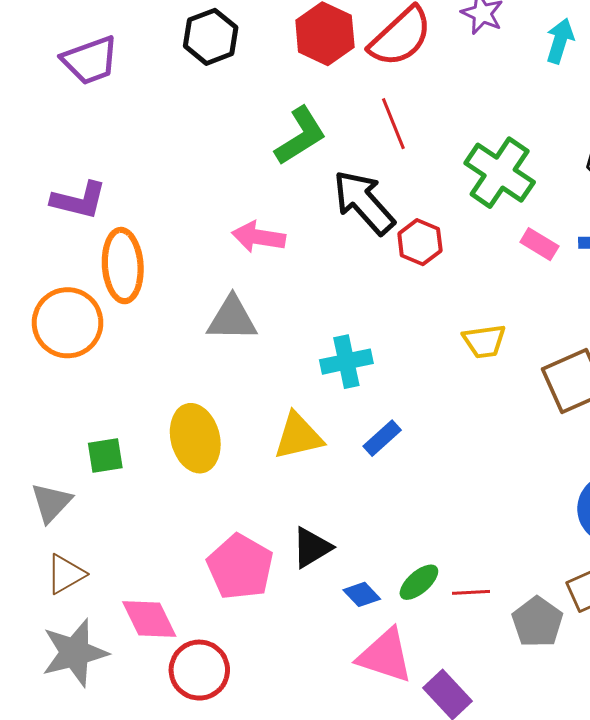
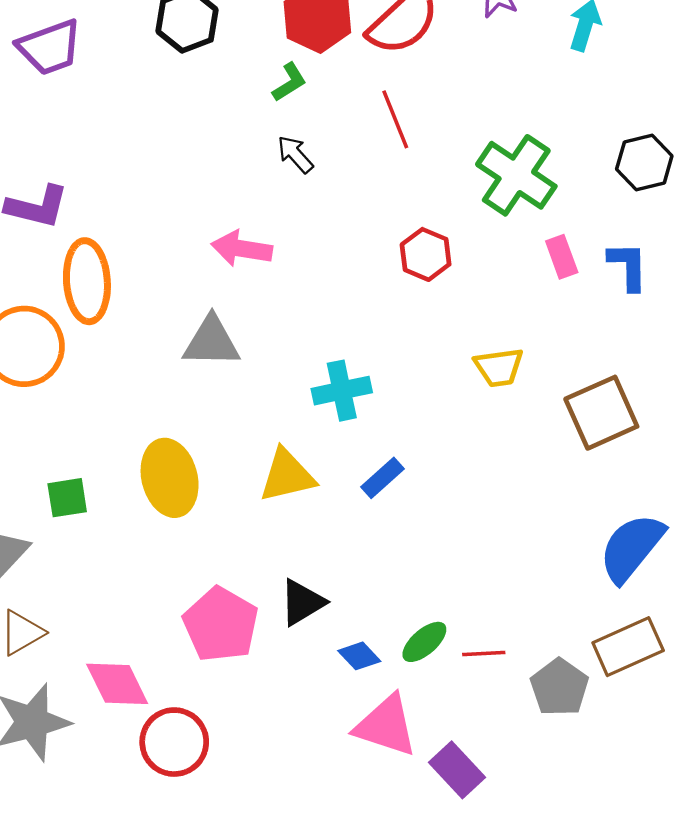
green L-shape: (300, 136) -> (289, 82), moved, size x0.6
black arrow: (364, 202) -> (295, 154), moved, size x0.5
pink rectangle: (539, 244) -> (562, 257), turned 39

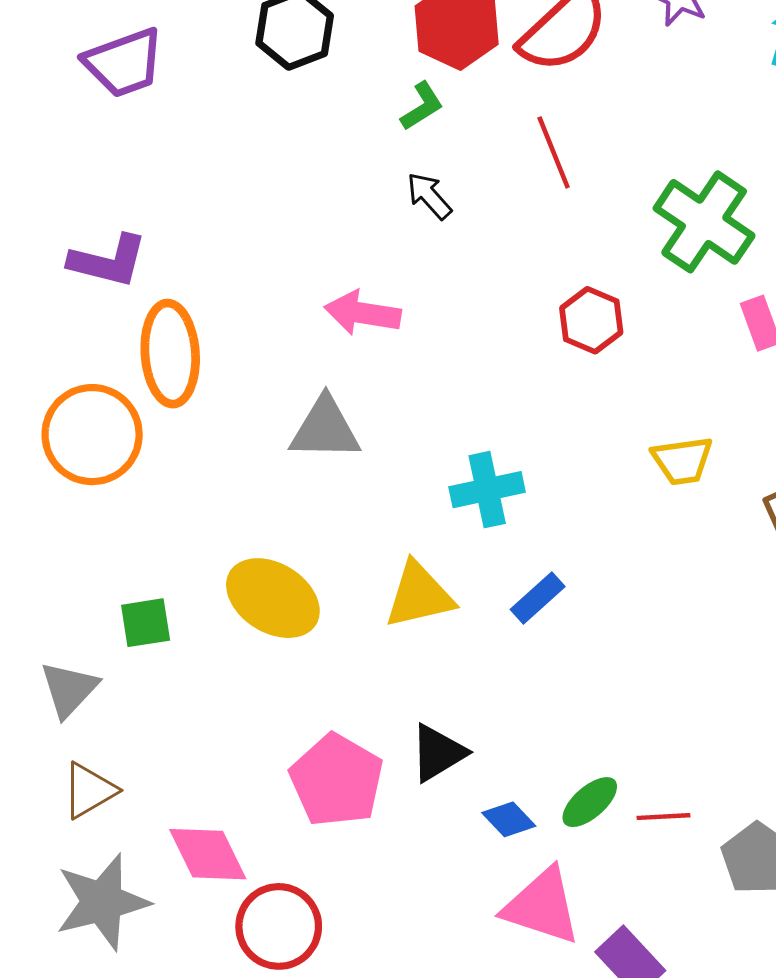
yellow ellipse: (170, 478) -> (273, 598), turned -44

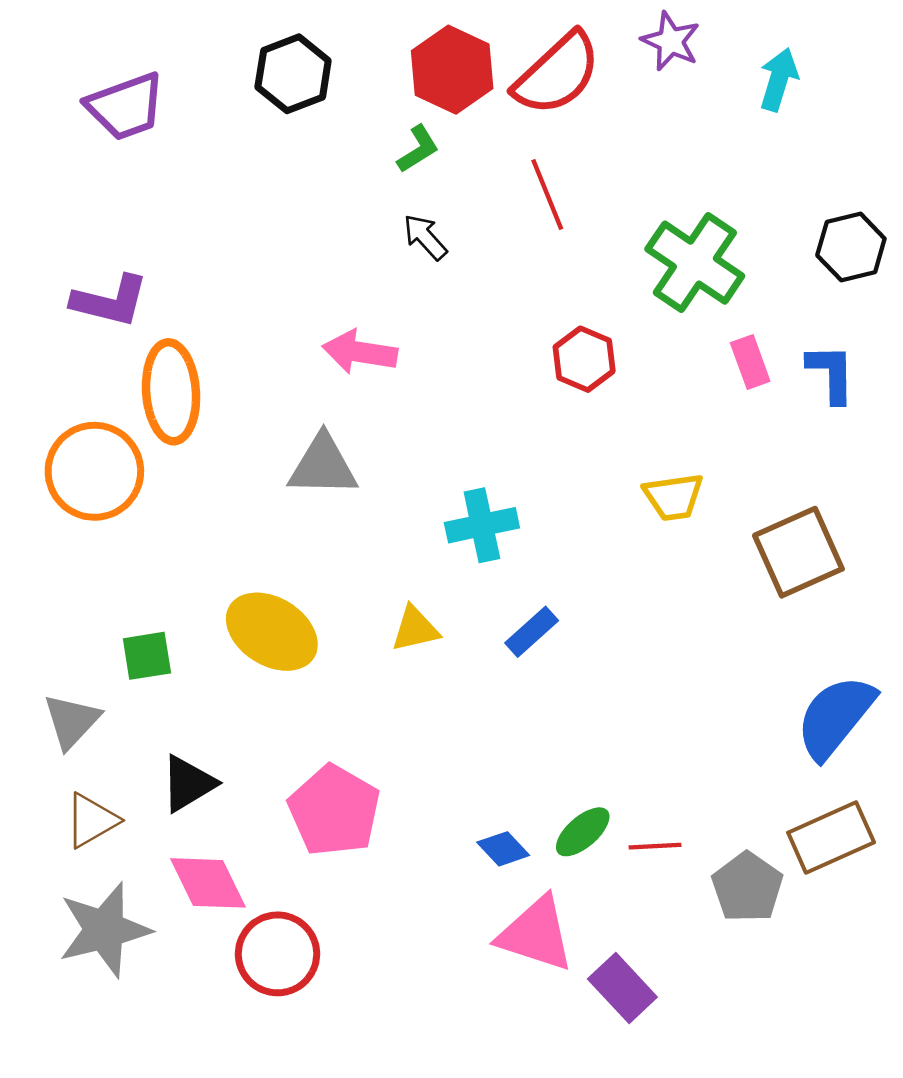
yellow triangle: (419, 595) -> (415, 629), size x0.7
black triangle: (438, 753) -> (188, 784), moved

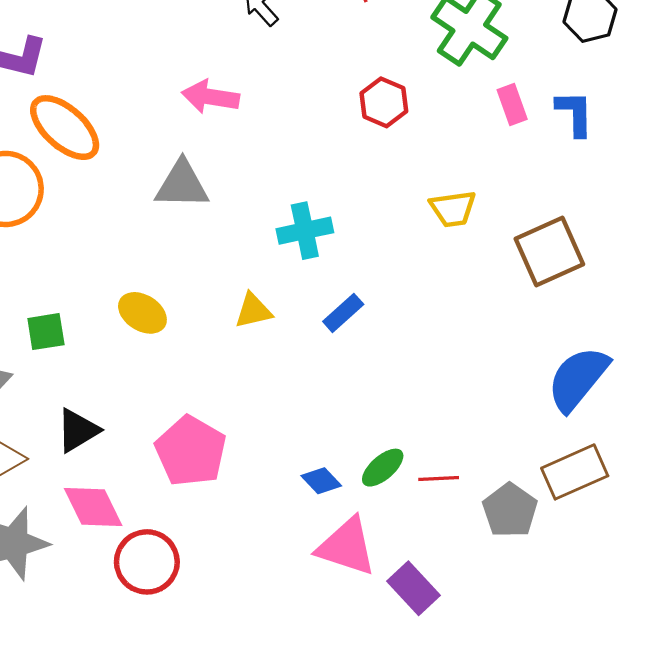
orange ellipse: (171, 392) -> (65, 128), turned -44
yellow ellipse: (272, 632) -> (142, 313), size x0.7

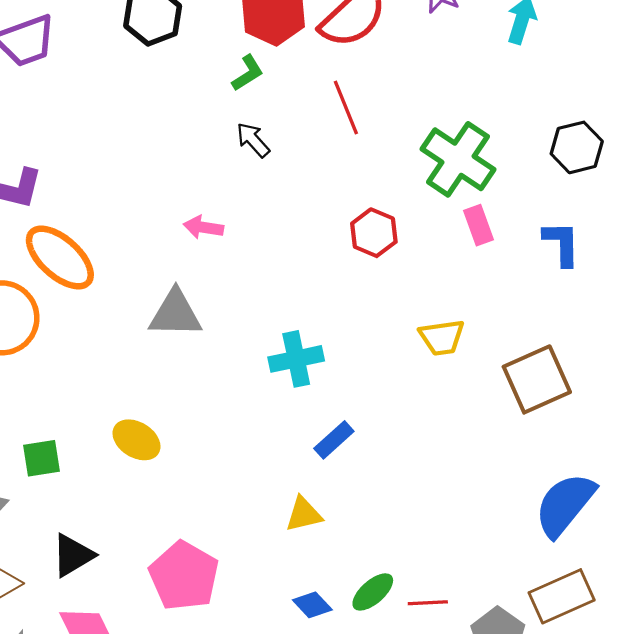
pink arrow: (210, 97) -> (203, 227), size x0.7
pink rectangle: (512, 104) -> (479, 225), moved
yellow triangle: (253, 311) -> (304, 514), moved

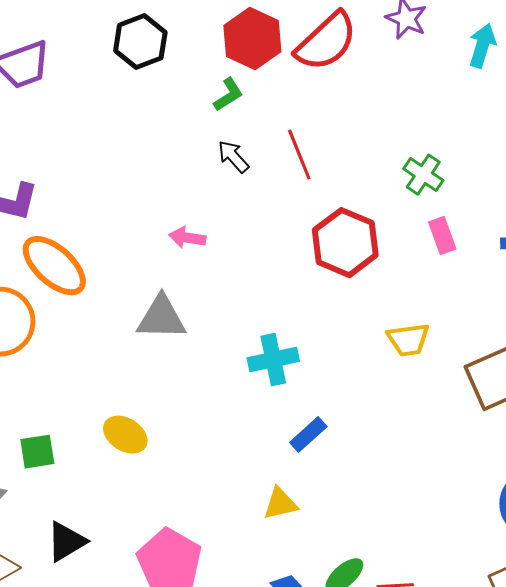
red line: (346, 108) -> (299, 155), moved
green cross: (458, 159) -> (423, 175), size x0.6
red hexagon: (374, 233) -> (345, 243), size x1.5

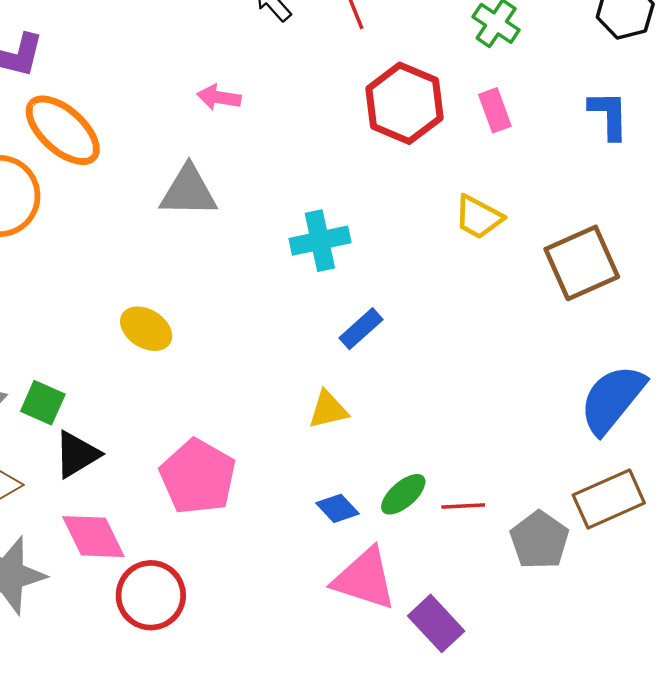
pink rectangle: (442, 236) -> (495, 110), moved
yellow trapezoid: (408, 340) -> (478, 217), turned 36
green square: (37, 452) -> (43, 403), moved, turned 33

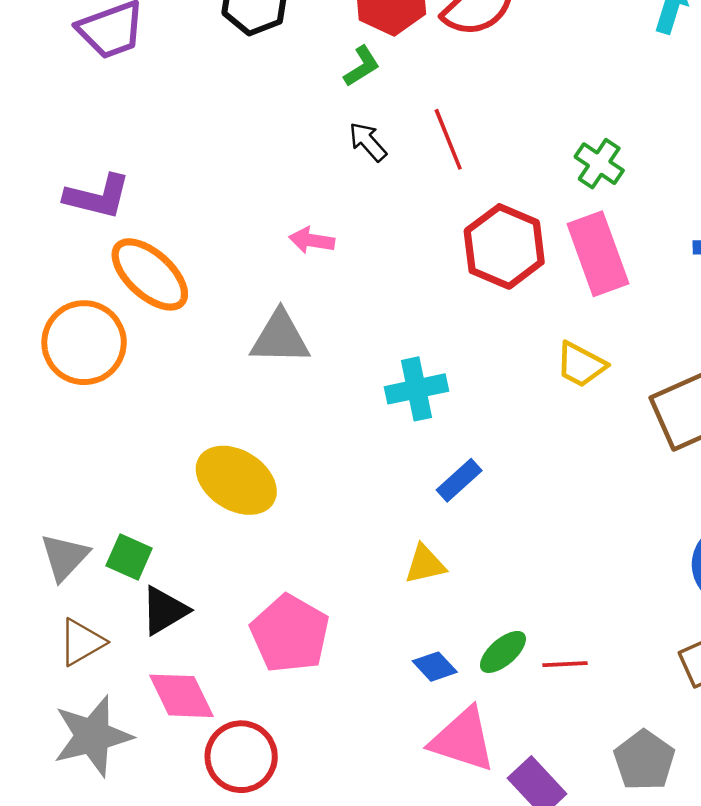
pink rectangle: (495, 110) -> (598, 254), size x1.8
yellow ellipse: (146, 329) -> (236, 480), size x1.5
gray pentagon: (540, 540) -> (644, 760), moved

